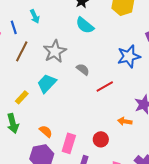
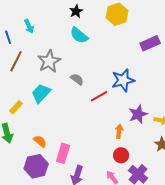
blue star: (129, 56) -> (123, 80), moved
orange arrow: (125, 121) -> (119, 131), turned 88
red circle: (101, 139) -> (121, 155), moved

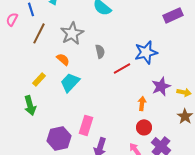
gray semicircle: (77, 79) -> (100, 51), turned 40
cyan trapezoid: (41, 93) -> (70, 82), moved
orange semicircle: (40, 141) -> (63, 59), moved

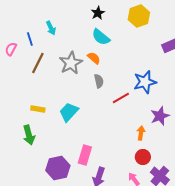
orange semicircle: (63, 59) -> (94, 58), moved
yellow rectangle: (39, 79) -> (38, 109), turned 56

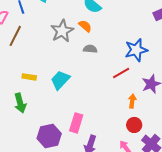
brown line: (38, 63) -> (15, 36), moved
gray semicircle: (99, 81) -> (90, 49), turned -72
red line: (121, 98) -> (121, 73), moved

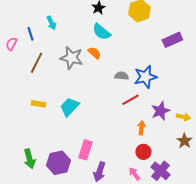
gray star: (62, 31) -> (71, 58), turned -30
brown line: (15, 36) -> (36, 63), moved
gray semicircle: (90, 49) -> (121, 76), moved
green arrow: (20, 103) -> (29, 159), moved

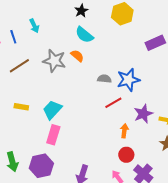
brown line: (36, 63) -> (19, 66), turned 30
pink rectangle: (85, 150) -> (53, 135), moved

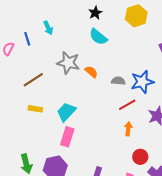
orange semicircle: (77, 56) -> (91, 72), moved
brown line: (19, 66) -> (33, 80), moved
orange arrow: (124, 131) -> (128, 129), moved

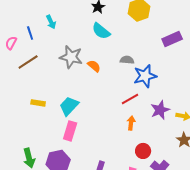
brown line: (33, 80) -> (28, 62), moved
gray semicircle: (118, 81) -> (127, 60), moved

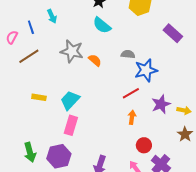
purple rectangle: (172, 39) -> (173, 33), turned 66

